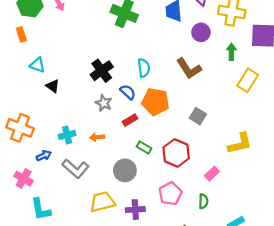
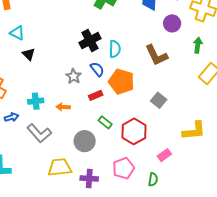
black cross: (102, 71) -> (90, 41), moved

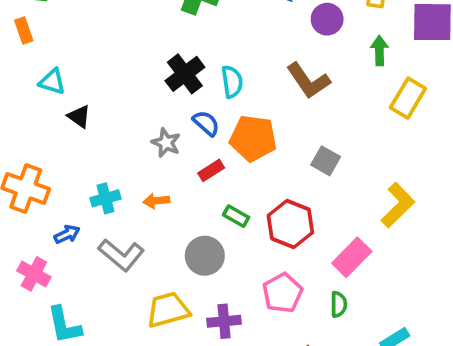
yellow L-shape: (194, 131) -> (398, 205), turned -30
pink rectangle: (164, 155) -> (352, 257), size x1.5

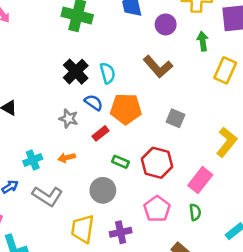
yellow trapezoid: (168, 310) -> (83, 229), turned -60

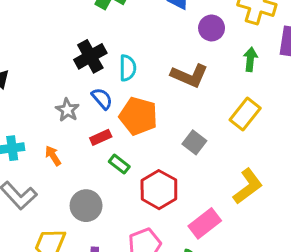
brown L-shape: (158, 67) -> (189, 76), turned -40
yellow rectangle: (225, 70) -> (245, 114), moved
orange arrow: (67, 158) -> (53, 156), turned 56
green rectangle: (120, 162) -> (119, 164), moved

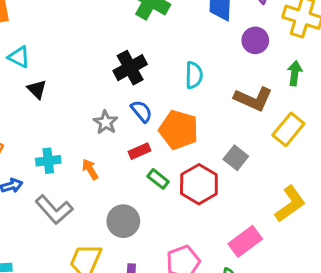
cyan semicircle: (128, 68) -> (194, 75), moved
brown L-shape: (189, 76) -> (253, 99), moved
red hexagon: (159, 190) -> (199, 184), moved

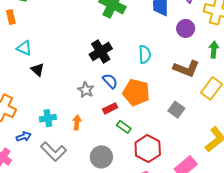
orange arrow: (90, 169) -> (77, 123), turned 40
red hexagon: (199, 184) -> (148, 149), moved

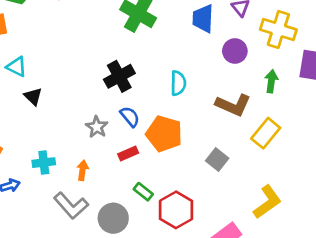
green rectangle: (124, 127) -> (143, 192), moved
gray L-shape: (54, 152) -> (71, 206), moved

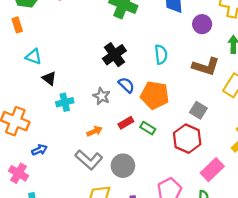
red rectangle: (128, 153) -> (126, 123), moved
cyan cross: (44, 163) -> (65, 102), moved
orange arrow: (82, 170) -> (95, 131), turned 64
green rectangle: (143, 192) -> (148, 128), moved
red hexagon: (176, 210) -> (187, 139), moved

